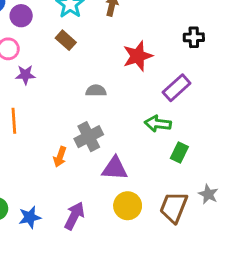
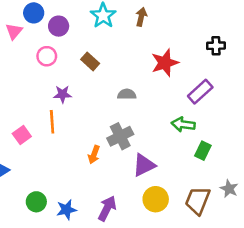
brown rectangle: (66, 40) -> (90, 61), moved
purple star: (25, 75) -> (63, 94), moved
purple triangle: (115, 168) -> (144, 165), turned -30

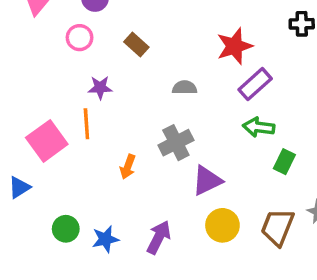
purple rectangle: (200, 92) -> (255, 84), moved
pink square: (22, 135) -> (47, 141), size x1.6
orange arrow: (94, 155) -> (128, 167), moved

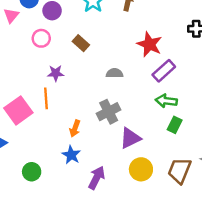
red star: (235, 46) -> (149, 44), turned -30
green rectangle: (284, 162) -> (175, 125), moved
blue star: (105, 239) -> (71, 155), moved, turned -30

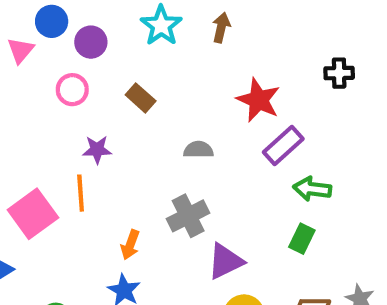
green arrow: (166, 101) -> (312, 189), moved

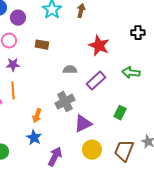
brown rectangle: (141, 98) -> (42, 45), turned -32
purple rectangle: (283, 145) -> (96, 81), moved
purple star: (97, 150) -> (13, 65), moved
green arrow: (312, 189) -> (131, 73), moved

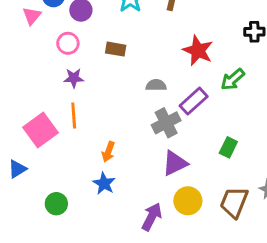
green arrow: (131, 73) -> (233, 79), moved, turned -48
gray cross: (65, 102) -> (166, 123), moved
purple arrow: (55, 157) -> (152, 217), moved

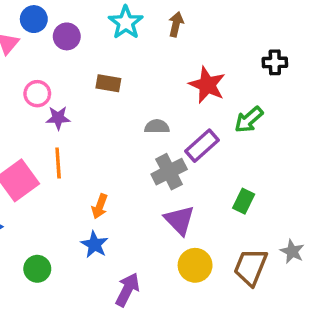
pink circle: (68, 43) -> (37, 94), moved
purple triangle: (175, 163) -> (179, 220), turned -48
purple arrow: (152, 217) -> (127, 290), moved

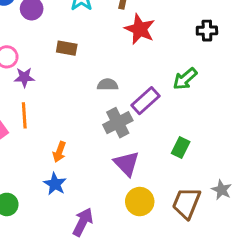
red star: (207, 85) -> (140, 29), moved

